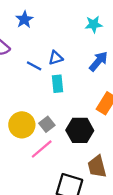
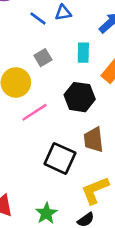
cyan rectangle: (57, 84) -> (83, 53), moved
gray square: (47, 124) -> (43, 58), moved

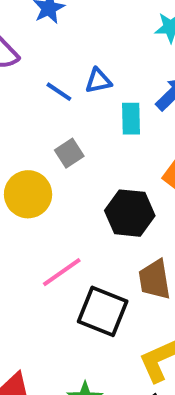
cyan rectangle: (83, 53) -> (131, 119), moved
pink line: (34, 112) -> (62, 272), moved

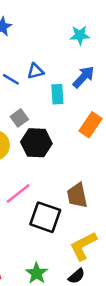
black hexagon: (130, 213) -> (36, 143), moved

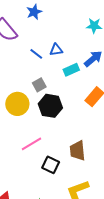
cyan rectangle: (57, 94) -> (71, 70), turned 63
black square: (45, 217) -> (51, 165), size x0.7

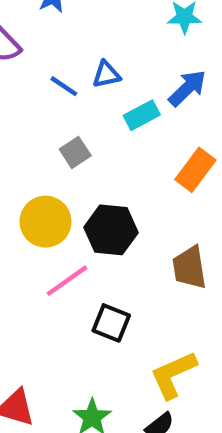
yellow circle: (17, 104) -> (45, 222), moved
black hexagon: (50, 106) -> (111, 230), moved
brown trapezoid: (78, 151) -> (189, 268), moved

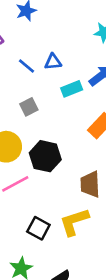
black square: (111, 323) -> (38, 228), moved
yellow L-shape: (173, 375) -> (74, 222), moved

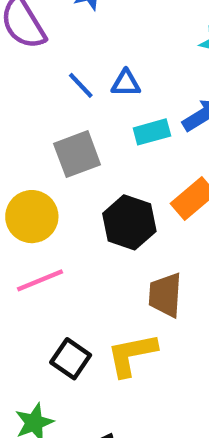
gray square: (29, 107) -> (77, 154), size x1.5
black hexagon: (45, 156) -> (129, 222), moved

